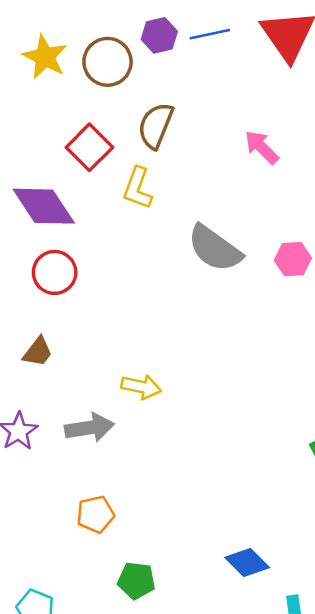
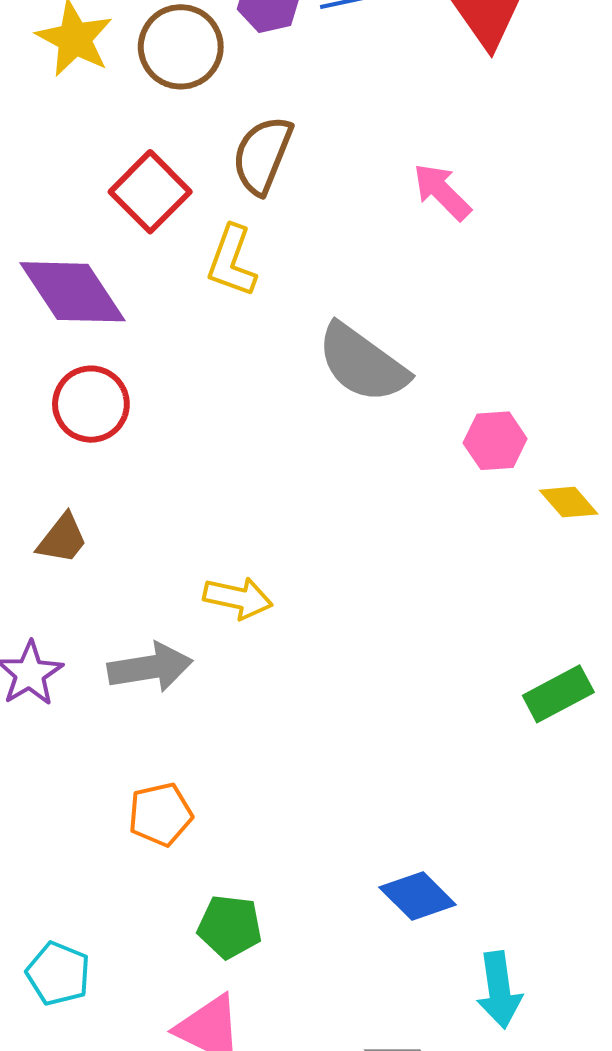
pink hexagon: (293, 259) -> (495, 441), moved

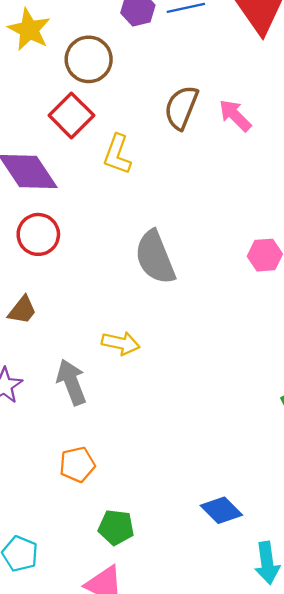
brown circle: (181, 47) -> (89, 59), moved
brown semicircle: (262, 155) -> (181, 107), moved
gray semicircle: (362, 363) -> (155, 257), moved, turned 32
gray arrow: (150, 667) -> (71, 382), turned -102

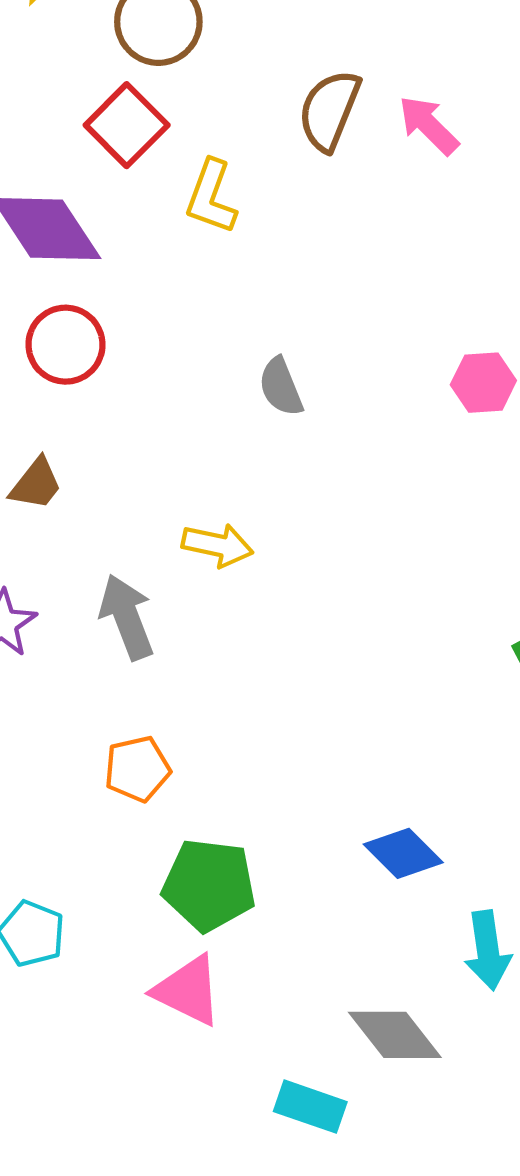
gray semicircle: (155, 257) -> (281, 387), size x0.6
green pentagon: (116, 527) -> (209, 885), size x1.4

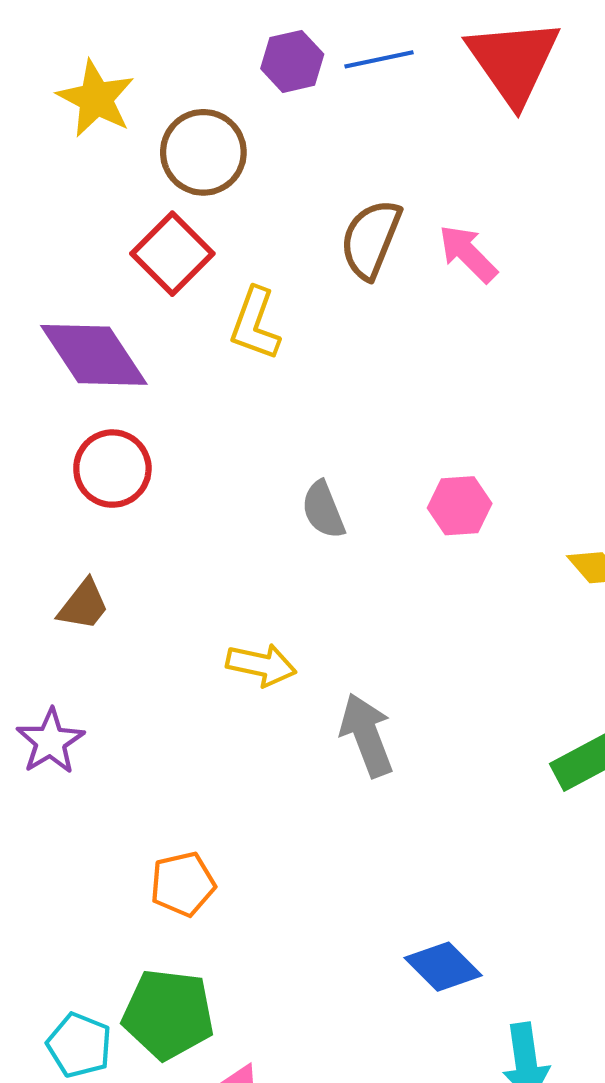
pink hexagon: (483, 383) -> (460, 506), moved
gray arrow: (127, 617) -> (367, 735), moved
green pentagon: (209, 885) -> (168, 1014), moved

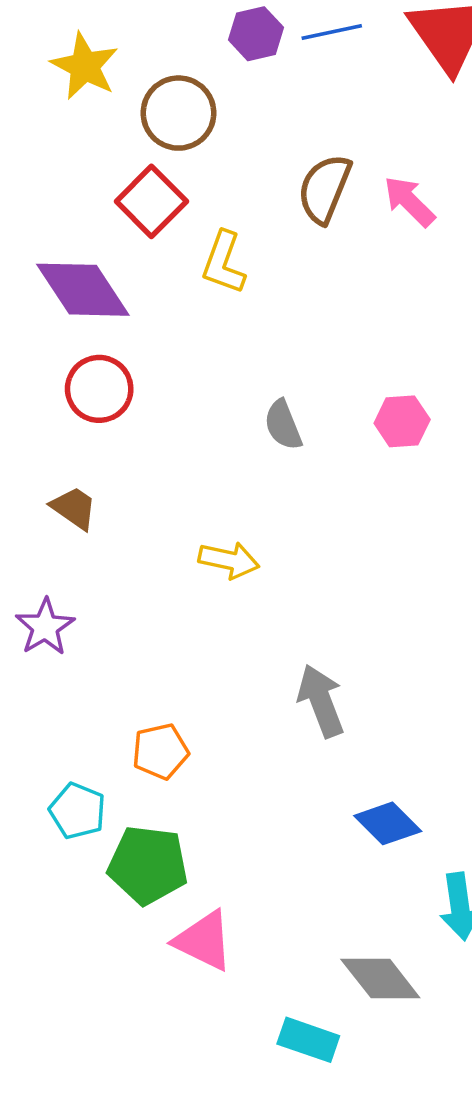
brown trapezoid: (83, 605) -> (74, 508), turned -93
gray arrow: (367, 735) -> (321, 701), moved
cyan pentagon: (79, 1045) -> (78, 811), moved

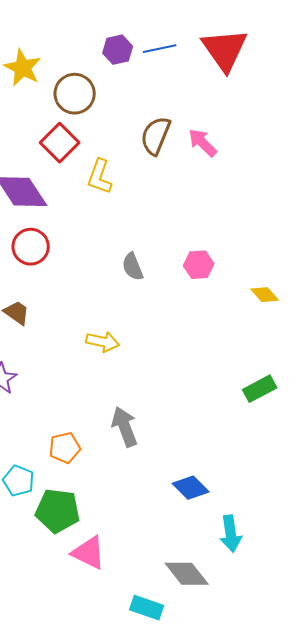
gray arrow: (321, 701) -> (125, 427), moved

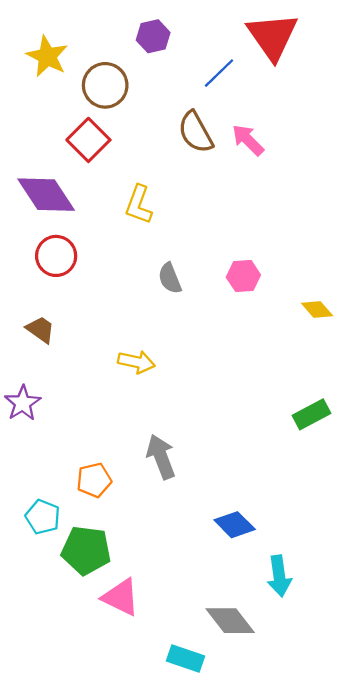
blue line: (160, 49) -> (219, 73), moved, turned -32
brown semicircle: (156, 136) -> (195, 132), turned -51
yellow L-shape: (100, 177) -> (139, 205), moved

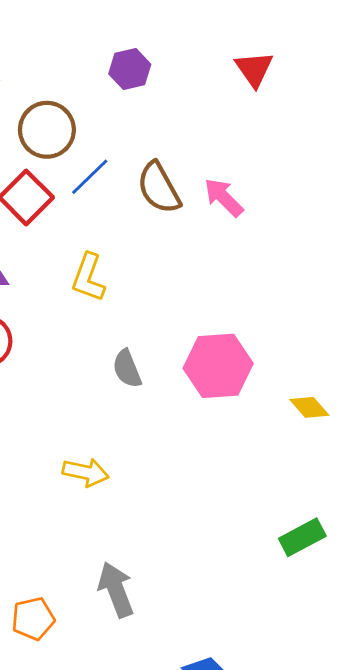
purple hexagon: (153, 36) -> (130, 69), moved
red triangle: (272, 36) -> (254, 69), size x0.6
blue line: (219, 73) -> (90, 177), moved
pink hexagon: (243, 276) -> (218, 366), size x1.6

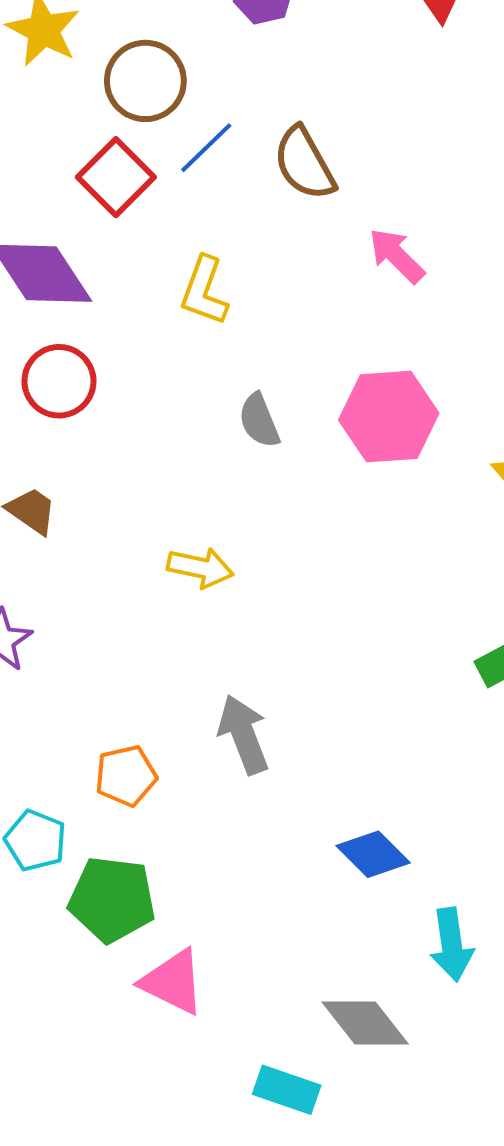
pink arrow: (224, 197) -> (397, 256), moved

